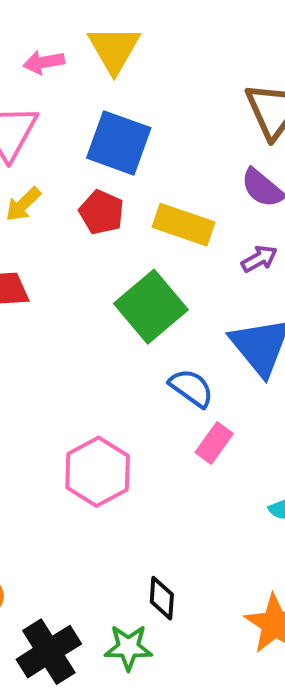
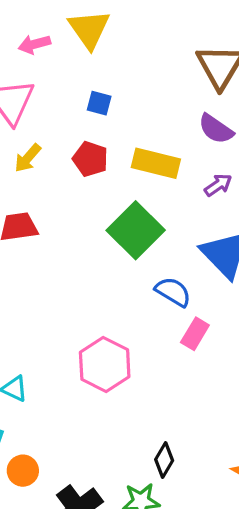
blue square: (119, 143) -> (99, 103), size x0.5
black diamond: (162, 598) -> (164, 460), turned 32

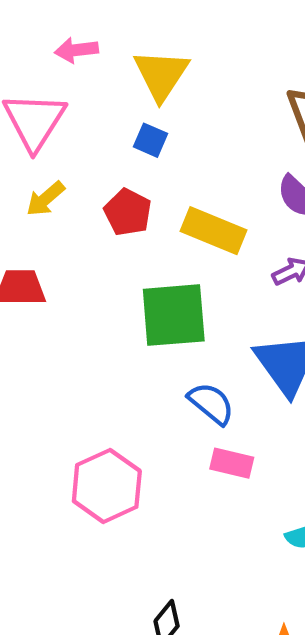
yellow triangle: (89, 29) -> (161, 75), moved
green square: (136, 230) -> (174, 315), turned 32
pink rectangle: (195, 334) -> (232, 463), turned 64

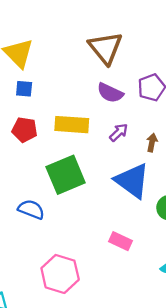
blue semicircle: (211, 403) -> (31, 209), moved
pink rectangle: (232, 463) -> (120, 241), turned 30

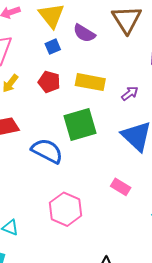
blue square: (24, 89) -> (53, 47), turned -35
purple semicircle: (110, 93) -> (84, 33), moved
blue semicircle: (31, 209) -> (47, 151), size x1.4

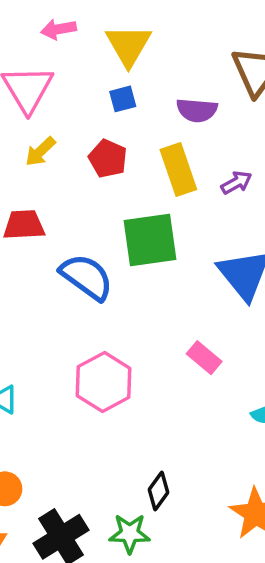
purple semicircle: (84, 33) -> (197, 110), moved, turned -35
yellow rectangle: (90, 82) -> (178, 169), turned 52
purple arrow: (130, 93) -> (236, 183), moved

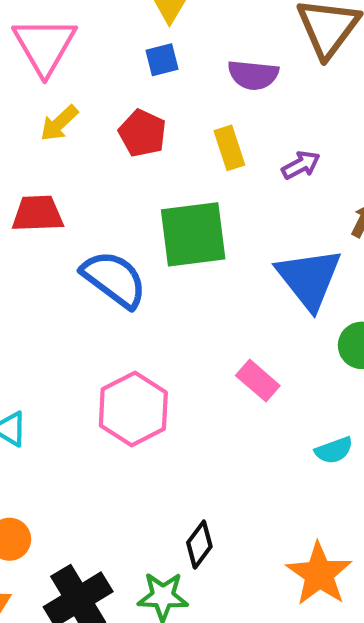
yellow rectangle: (178, 169) -> (229, 148), size x0.7

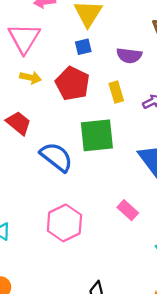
yellow arrow: (59, 123) -> (31, 78), turned -126
red pentagon: (142, 133) -> (72, 84), size x1.4
red trapezoid: (38, 214) -> (18, 123), turned 40

